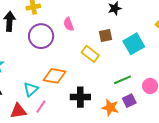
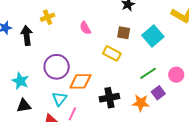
purple circle: (41, 36) -> (57, 67), moved
brown square: (106, 36) -> (124, 33), turned 32

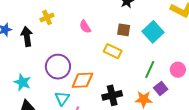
green line: (148, 73) -> (150, 69), turned -30

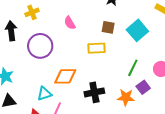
yellow rectangle: (113, 51) -> (96, 48), turned -30
purple circle: (58, 67) -> (40, 46), moved
cyan triangle: (62, 98) -> (44, 94), turned 35

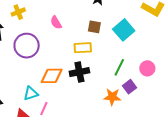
black cross: (94, 92) -> (79, 72), moved

